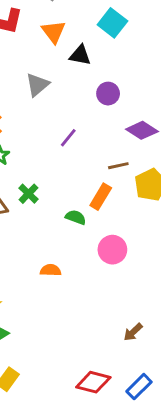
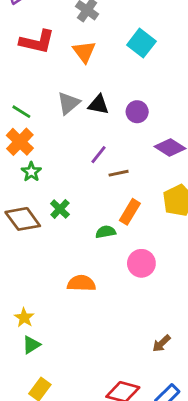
black triangle: (80, 55) -> (99, 105), moved
brown line: (118, 166) -> (119, 173), moved
green semicircle: (76, 217) -> (106, 232), turned -30
orange semicircle: (51, 270) -> (81, 283), size x1.4

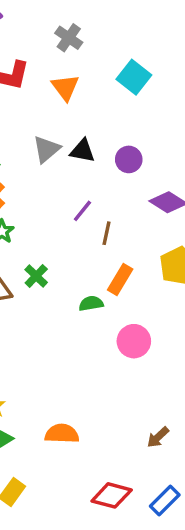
brown line: (119, 173) -> (106, 233), turned -66
orange semicircle: (81, 283) -> (62, 434), moved

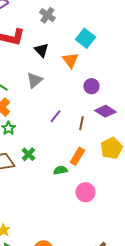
orange triangle: (65, 87) -> (70, 60), moved
black triangle: (82, 151) -> (41, 50), moved, turned 35
purple circle: (129, 159) -> (91, 86), moved
brown line: (106, 233) -> (81, 123), moved

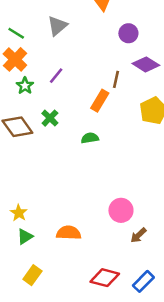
purple line: (55, 116) -> (56, 76), moved
orange rectangle: (77, 156) -> (100, 101), moved
pink circle: (85, 192) -> (121, 210), moved

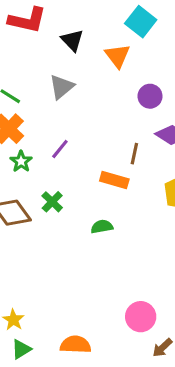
orange rectangle: (100, 101) -> (114, 180), turned 75

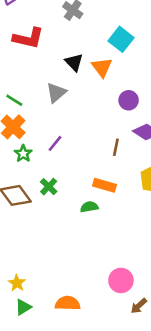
black triangle: (72, 40) -> (74, 62), moved
orange rectangle: (114, 180) -> (104, 185), moved

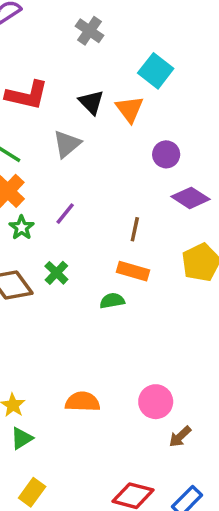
red L-shape: (28, 38) -> (27, 95), moved
brown line: (116, 147) -> (135, 229), moved
orange semicircle: (68, 303) -> (83, 402), moved

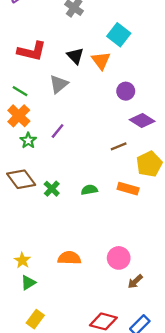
brown line: (135, 229) -> (119, 146), moved, turned 56
orange rectangle: (133, 271) -> (128, 189), moved
green cross: (56, 273) -> (52, 189), moved

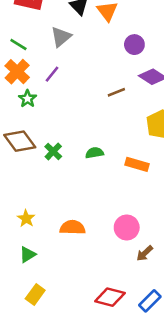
purple line: (58, 131) -> (52, 74), moved
brown line: (119, 146) -> (116, 92), moved
orange rectangle: (128, 189) -> (137, 164), moved
yellow star: (22, 260) -> (26, 218), moved

